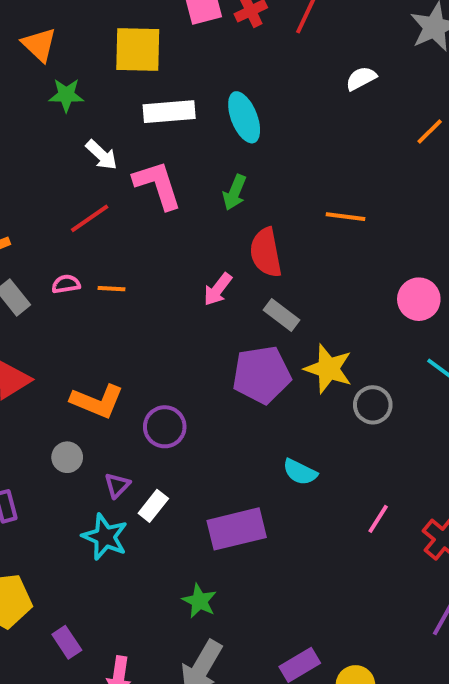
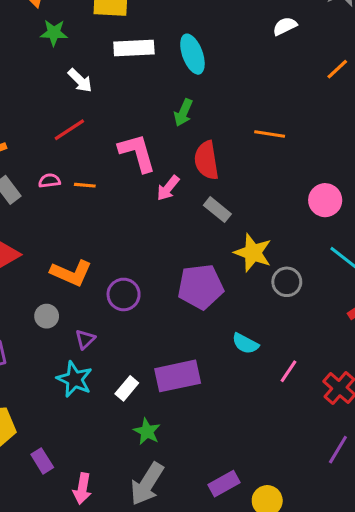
pink L-shape: (158, 185) -> (137, 153), moved
purple pentagon: (262, 375) -> (201, 287), moved
cyan semicircle: (300, 472) -> (245, 344), moved
white rectangle: (153, 506) -> (127, 388), moved

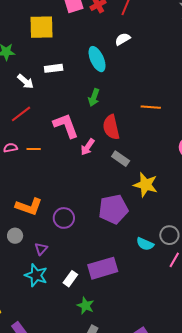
white semicircle: (285, 26) -> (123, 39), moved
white rectangle: (134, 48) -> (54, 68), moved, size x0.7
gray circle: (287, 282) -> (169, 235), moved

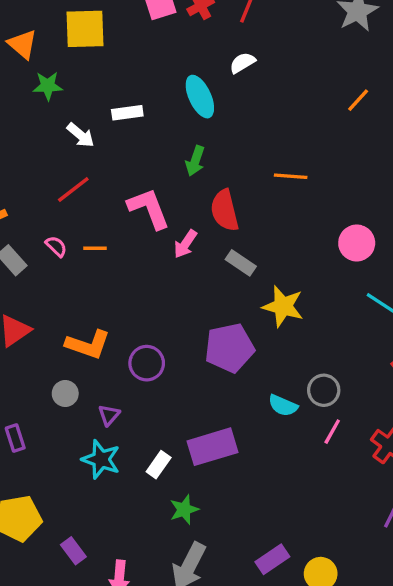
yellow square: (41, 27) -> (85, 29), moved
pink semicircle: (10, 148) -> (56, 246), turned 56
green star: (85, 306) -> (184, 510), turned 30

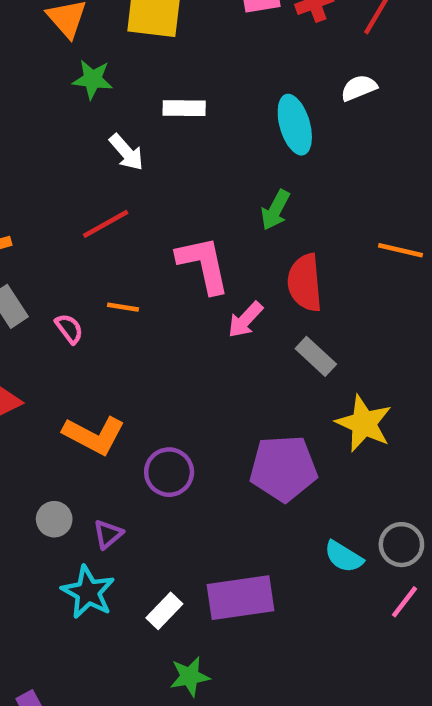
white rectangle: (127, 113) -> (184, 108), moved
pink semicircle: (56, 246) -> (69, 329), moved
gray circle: (65, 394) -> (54, 519), moved

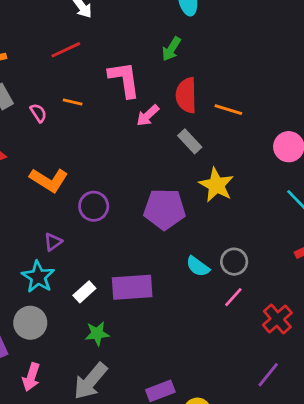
orange line: (400, 250) -> (228, 110), moved
gray circle: (54, 519) -> (30, 323), moved, size x1.5

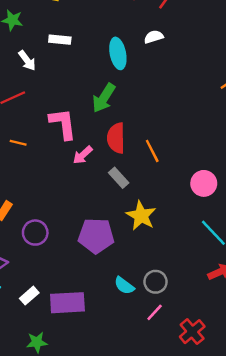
green arrow: (171, 49) -> (104, 98), size x1.4
orange line: (228, 110) -> (152, 151), turned 45
white rectangle: (84, 292) -> (29, 296), moved

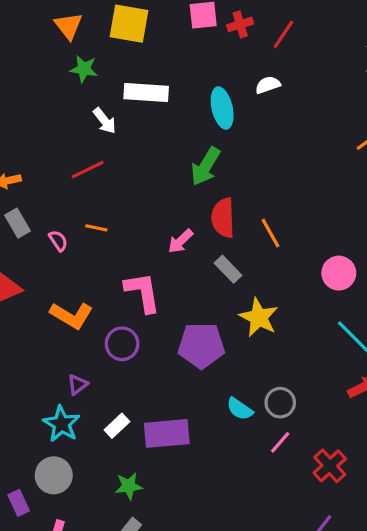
white rectangle: (60, 40) -> (146, 92), size x1.5
pink L-shape: (63, 124) -> (143, 292), moved

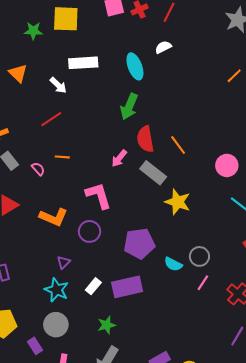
orange triangle: (68, 26) -> (18, 73), moved
green star: (84, 69) -> (33, 31), moved
gray rectangle: (228, 269) -> (153, 173), size x1.4
purple pentagon: (201, 345) -> (139, 243), moved

